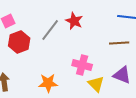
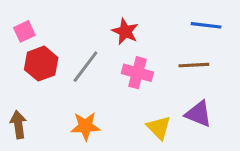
gray line: (50, 30) -> (85, 67), moved
pink cross: (82, 65) -> (137, 73), moved

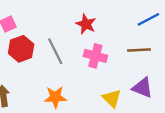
blue line: (206, 25) -> (148, 19), turned -35
gray line: (85, 67) -> (55, 51), turned -64

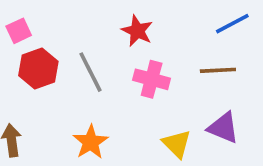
orange star: (55, 97) -> (91, 142), turned -30

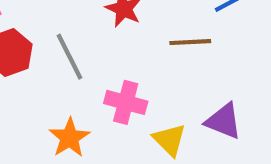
brown line: (218, 70) -> (190, 42), moved
pink cross: (152, 79) -> (126, 102), moved

